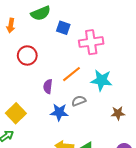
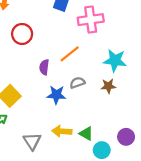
cyan star: (101, 80) -> (115, 61), moved
brown star: (118, 113) -> (108, 86), moved

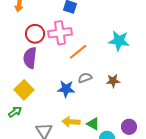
pink cross: (91, 20) -> (60, 33), moved
cyan star: (115, 61) -> (119, 41), moved
purple semicircle: (44, 67) -> (30, 58), moved, size x1.5

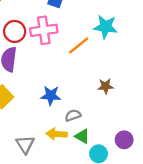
cyan star: (119, 41) -> (106, 27), moved
orange line: (78, 52) -> (79, 45), moved
gray semicircle: (85, 78) -> (73, 115), moved

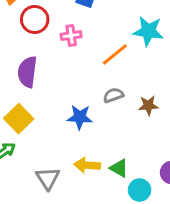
pink cross: (44, 30) -> (71, 36), size x0.6
red circle: (15, 31) -> (35, 19), moved
gray semicircle: (73, 115) -> (113, 95), moved

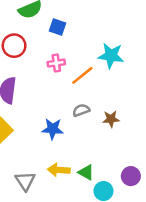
pink cross: (71, 36) -> (56, 63), moved

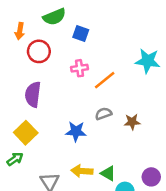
cyan star: (111, 56) -> (148, 61), moved

